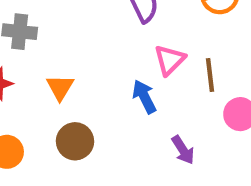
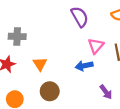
blue arrow: (144, 97) -> (84, 66), turned -70

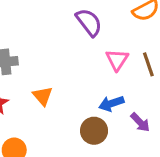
blue arrow: (84, 66) -> (111, 103), moved
brown circle: (50, 91) -> (94, 131), moved

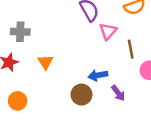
pink triangle: (117, 60) -> (108, 31), moved

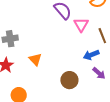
blue arrow: (98, 75) -> (91, 55), moved

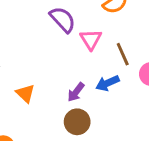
purple arrow: (99, 73) -> (76, 92), moved, turned 88

